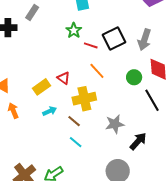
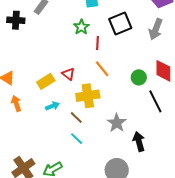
black square: (114, 38) -> (120, 23), moved
gray arrow: (144, 40) -> (156, 29), moved
red line: (91, 45) -> (97, 43), turned 72
gray star: (115, 124) -> (117, 123), turned -30
black arrow: (138, 141) -> (139, 142), turned -60

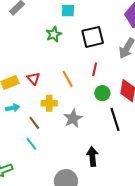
red line: (97, 43) -> (95, 69), moved
yellow cross: (88, 96) -> (49, 103), size x0.7
gray star: (117, 123) -> (73, 118), moved

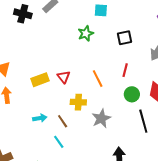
black square: (93, 37) -> (124, 38), size x0.7
cyan arrow: (13, 108) -> (40, 118), moved

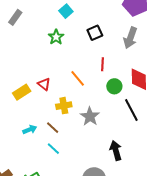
cyan square: (101, 10) -> (66, 11), turned -32

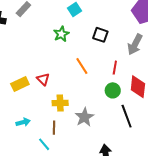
black square: (95, 33) -> (100, 35), turned 35
red line: (103, 64) -> (115, 68), moved
orange line: (78, 78) -> (82, 66), moved
brown line: (53, 128) -> (54, 128), moved, turned 40

